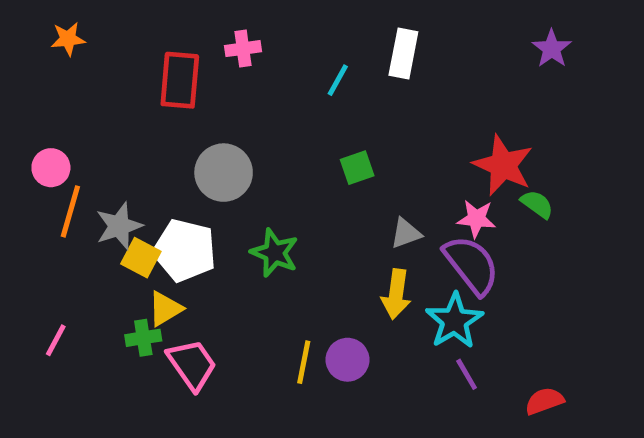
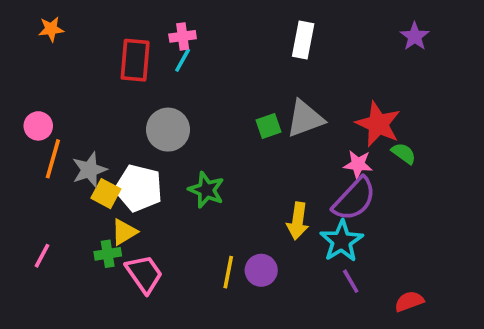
cyan line: (338, 80) -> (183, 60), moved
gray triangle: (406, 233) -> (305, 119), moved, size x1.6
purple semicircle: (471, 265) -> (354, 199), turned 81

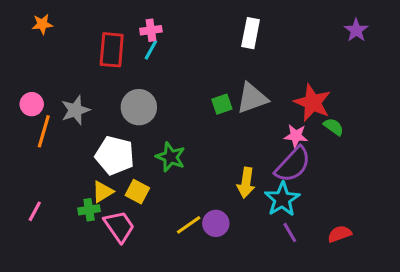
purple star: (415, 36) -> (356, 30), moved
gray star: (89, 170) -> (75, 110), moved
yellow square: (106, 194) -> (137, 192), moved
yellow line: (228, 272) -> (189, 225), turned 44
red semicircle: (409, 301) -> (340, 234), moved

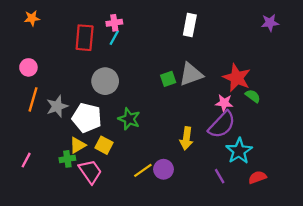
purple star: (356, 30) -> (270, 23), turned 30
pink circle: (32, 104) -> (28, 67), moved
gray star: (75, 110) -> (57, 106), moved
cyan star: (282, 199) -> (239, 151), moved

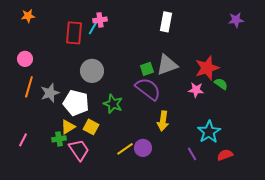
cyan line: (114, 38) -> (93, 28), moved
red star: (237, 78) -> (207, 68), turned 30
purple semicircle: (222, 125) -> (148, 89), moved, turned -96

